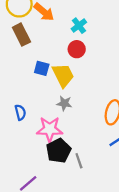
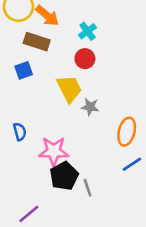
brown rectangle: (21, 35) -> (37, 42), moved, turned -45
blue square: (42, 68) -> (24, 70), moved, turned -35
gray star: (64, 103) -> (90, 107), moved

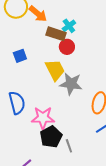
brown rectangle: (37, 42) -> (56, 34), moved
gray star: (90, 107) -> (71, 84), size x1.6
blue semicircle: (20, 132) -> (17, 103), size x1.6

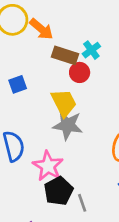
cyan cross: (69, 26) -> (91, 50), moved
gray star: (71, 84) -> (68, 125), moved
pink star: (43, 118) -> (48, 166), turned 30

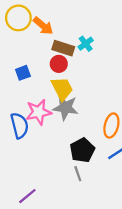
red circle: (80, 72) -> (59, 64), moved
pink star: (48, 166) -> (39, 112), moved, turned 30
black pentagon: (58, 191) -> (82, 150), moved

